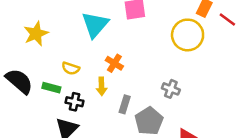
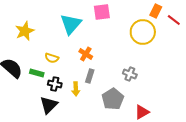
yellow arrow: (101, 86) -> (76, 89), moved
gray rectangle: (125, 104) -> (90, 76), moved

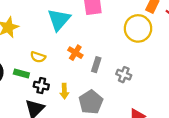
gray rectangle: (90, 76) -> (96, 65), moved
gray pentagon: (113, 99) -> (91, 102), moved

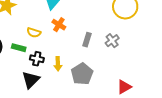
orange cross: (75, 53) -> (59, 25), moved
gray cross: (124, 75) -> (112, 41), moved, turned 32

